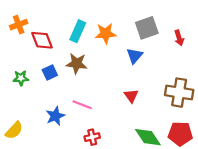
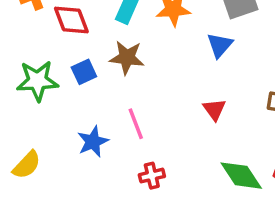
green star: (21, 78) -> (37, 81), size x1.6
pink line: (82, 105) -> (136, 124), turned 48

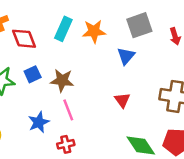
brown star: (127, 58) -> (62, 80), moved
red cross: (152, 176) -> (66, 144), moved

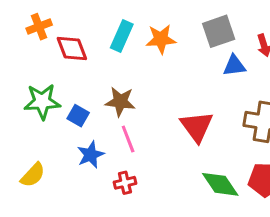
blue triangle: (126, 56) -> (234, 66), moved, turned 42
blue square: (33, 74) -> (78, 116), moved, turned -35
red triangle: (122, 100) -> (197, 127), size x1.6

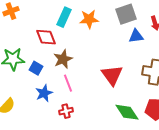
red diamond: (72, 48) -> (46, 37), moved
brown star: (120, 102) -> (63, 59), turned -30

